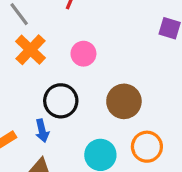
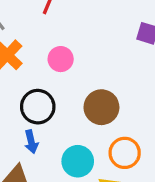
blue arrow: (42, 131) -> (31, 142), moved

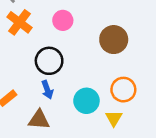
brown circle: (101, 107) -> (114, 40), moved

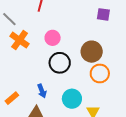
black circle: (49, 61) -> (60, 63), moved
orange circle: (123, 90) -> (100, 73), moved

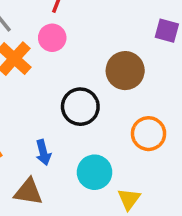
pink circle: (53, 38) -> (52, 38), moved
brown circle: (92, 52) -> (125, 71), moved

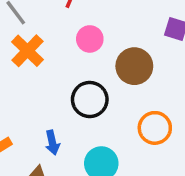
pink circle: (52, 38) -> (90, 39), moved

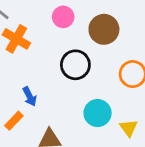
blue arrow: (52, 143) -> (30, 96), moved

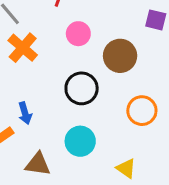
cyan circle: (98, 113) -> (80, 141), moved
yellow triangle: (129, 128) -> (126, 168), turned -30

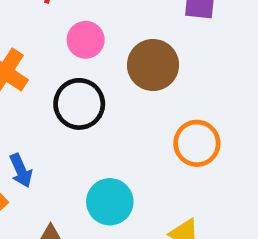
black circle: (82, 88) -> (79, 104), moved

